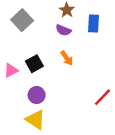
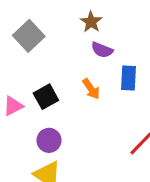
blue rectangle: (94, 23) -> (129, 78), moved
purple semicircle: (63, 30) -> (102, 50), moved

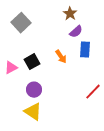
brown star: (91, 22) -> (70, 14), moved
purple semicircle: (102, 50) -> (76, 32), moved, turned -64

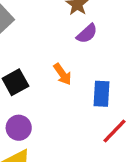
blue rectangle: (85, 50) -> (102, 94), moved

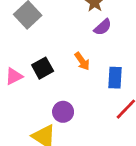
purple circle: (19, 128) -> (63, 112), moved

